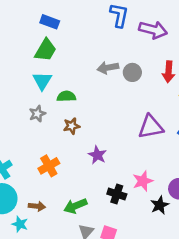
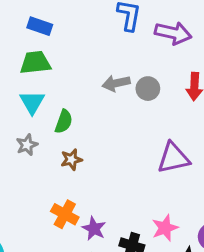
green trapezoid: (46, 50) -> (35, 63), turned -125
green semicircle: (66, 96) -> (64, 122), turned 114
purple star: (97, 155) -> (94, 229), moved
orange cross: (49, 166) -> (65, 214), moved, turned -30

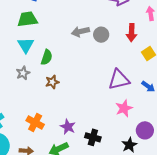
orange cross: (65, 214) -> (35, 122), moved
pink star: (165, 228) -> (124, 108), moved

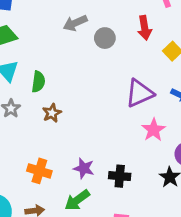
gray arrow: (80, 32) -> (75, 23), moved

